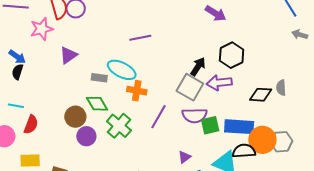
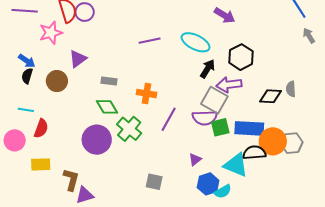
gray arrow: (300, 35) -> (309, 36), turned 42
cyan ellipse: (122, 70) -> (196, 42), moved
gray square: (190, 87) -> (214, 100), moved
brown circle: (75, 117) -> (57, 81), moved
purple circle: (86, 136) -> (97, 140), size x1.5

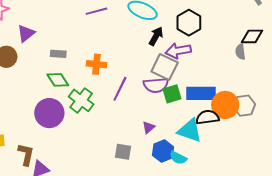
black diamond: (271, 96) -> (252, 36), moved
gray square: (154, 182) -> (123, 152), moved
cyan semicircle: (223, 191) -> (178, 158), turned 60

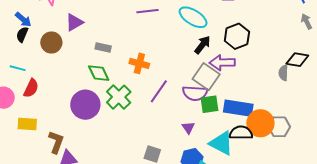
purple triangle: (149, 127) -> (188, 128), moved, turned -32

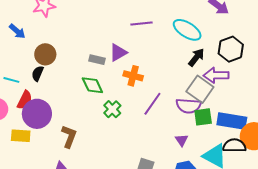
purple triangle: (74, 22) -> (118, 53), moved
black semicircle: (22, 35) -> (38, 73), moved
green cross: (119, 97) -> (112, 109), size x0.7
purple circle: (85, 105) -> (37, 114), moved
brown L-shape: (56, 142) -> (69, 136), moved

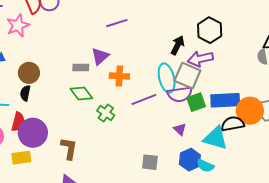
cyan ellipse: (187, 30) -> (167, 78), moved, turned 56
purple line: (152, 104) -> (144, 99), turned 45

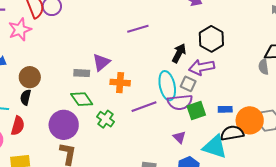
purple line: (117, 23) -> (138, 29), moved
gray square: (187, 76) -> (188, 84), size x0.6
blue rectangle: (225, 100) -> (225, 109), size x0.5
purple circle: (33, 133) -> (64, 125), moved

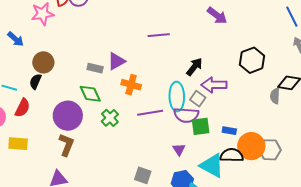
black hexagon: (211, 39) -> (252, 60), moved

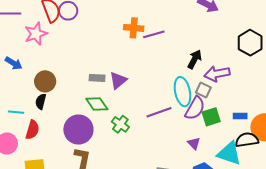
purple triangle: (116, 61) -> (118, 80), moved
orange cross: (131, 85) -> (134, 28), moved
purple semicircle: (186, 115) -> (195, 108), turned -55

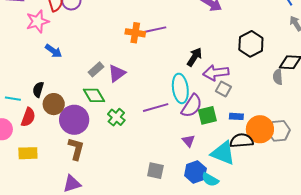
orange cross: (134, 28) -> (135, 33), moved
blue arrow: (14, 63) -> (54, 51), moved
gray rectangle: (97, 78) -> (96, 69), turned -49
brown circle: (45, 81) -> (54, 104), moved
gray square: (203, 90) -> (223, 89), moved

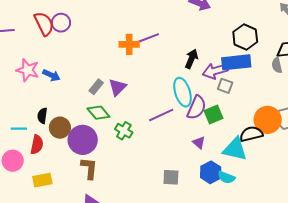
pink star: (38, 21) -> (28, 70), moved, turned -30
blue rectangle: (236, 116) -> (236, 62), moved, size x2.0

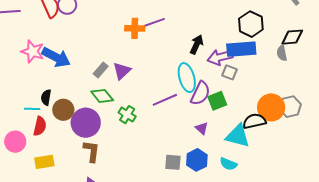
blue arrow: (51, 75) -> (56, 57), size x1.6
cyan line: (19, 129) -> (32, 109), moved
blue hexagon: (211, 172) -> (197, 160), moved

